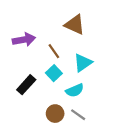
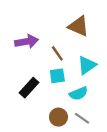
cyan square: (54, 73) -> (57, 76), turned 35

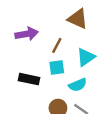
brown line: (57, 53) -> (57, 45), turned 63
black rectangle: (29, 88) -> (29, 79), turned 60

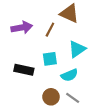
brown line: (57, 45) -> (50, 30), moved

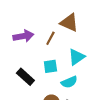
black rectangle: (24, 70) -> (25, 77), turned 30

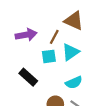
cyan triangle: (76, 57) -> (71, 52), moved
cyan square: (50, 66) -> (49, 56), moved

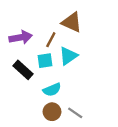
black rectangle: (28, 77) -> (23, 70), moved
cyan semicircle: (74, 83) -> (52, 90), moved

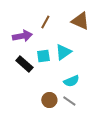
brown triangle: (72, 22) -> (80, 21), moved
brown line: (51, 40) -> (45, 22), moved
cyan semicircle: (52, 90) -> (71, 81), moved

